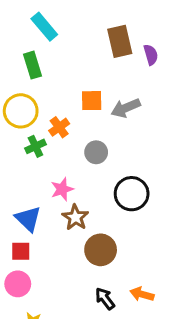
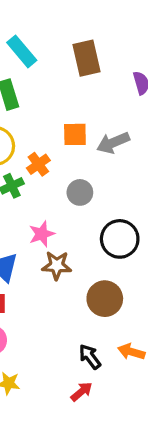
brown rectangle: (120, 41) -> (87, 58), moved
brown star: (75, 217) -> (57, 265), turned -30
brown circle: (101, 250) -> (105, 299), moved

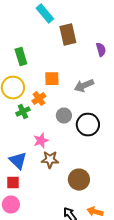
cyan rectangle: (22, 51) -> (45, 14), moved
orange square: (75, 134) -> (52, 79), moved
black circle: (120, 239) -> (88, 125), moved

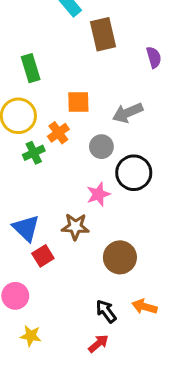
gray circle: (64, 116) -> (101, 147), moved
pink star: (41, 141) -> (98, 194), moved
red square: (13, 183) -> (43, 256), moved, turned -32

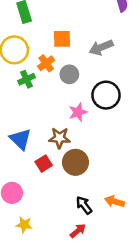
gray circle: (101, 147) -> (69, 74), moved
red square: (43, 256) -> (44, 164), moved
brown circle: (120, 257) -> (75, 162), moved

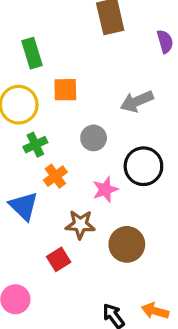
orange square: (62, 39) -> (65, 90), moved
orange cross: (46, 63) -> (55, 176), moved
blue triangle: (20, 139) -> (24, 206), moved
brown circle: (75, 162) -> (127, 244), moved

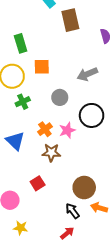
orange cross: (55, 176) -> (45, 129), moved
brown circle: (127, 244) -> (84, 188), moved
red square: (59, 259) -> (38, 183), moved

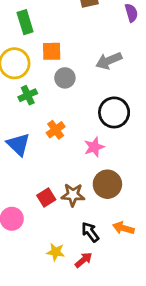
gray circle: (60, 97) -> (65, 78), moved
pink star: (67, 130) -> (94, 147), moved
brown star: (51, 153) -> (73, 195), moved
brown circle: (84, 188) -> (107, 184), moved
yellow star: (21, 228) -> (56, 252), moved

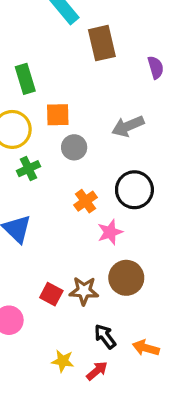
orange cross: (56, 130) -> (86, 201), moved
red square: (46, 197) -> (51, 294), turned -30
orange arrow: (123, 228) -> (146, 348), moved

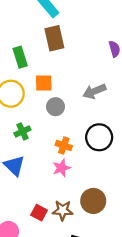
brown rectangle: (102, 43) -> (54, 38), moved
green cross: (28, 169) -> (23, 131), moved
orange cross: (86, 201) -> (64, 146), turned -35
pink star: (110, 232) -> (61, 168), moved

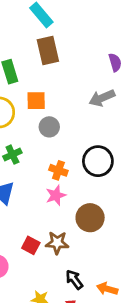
gray arrow: (94, 91) -> (102, 98), moved
brown circle: (93, 201) -> (90, 218), moved

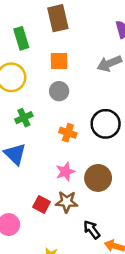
orange square: (36, 101) -> (59, 61), moved
pink star: (56, 195) -> (65, 172), moved
black arrow: (74, 280) -> (92, 230), moved

